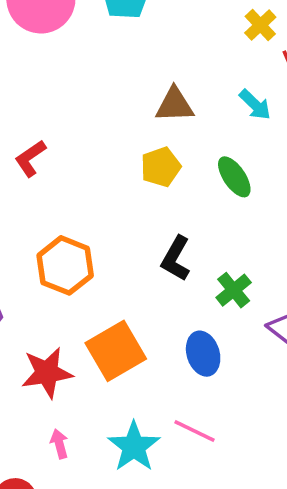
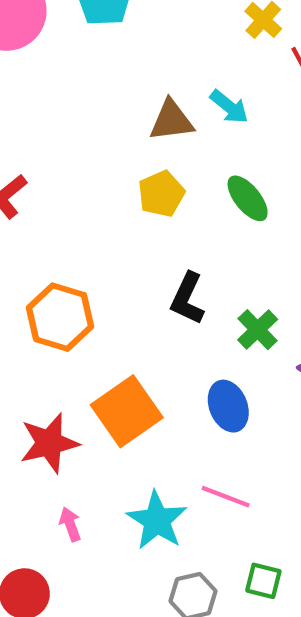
cyan arrow: (255, 105) -> (229, 107), moved

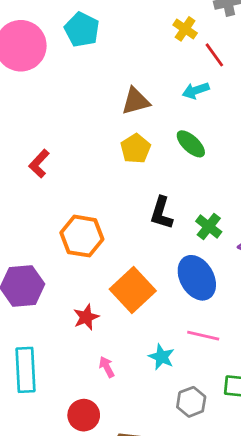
cyan arrow: (229, 107) -> (196, 90), moved, turned 130
blue ellipse: (228, 406) -> (197, 278), size x1.4
red star: (49, 443) -> (86, 317), size x0.7
cyan star: (157, 520) -> (162, 357), size x0.7

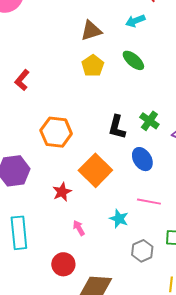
black L-shape: (161, 213) -> (117, 127), moved
blue ellipse: (197, 278) -> (142, 159), size x0.7

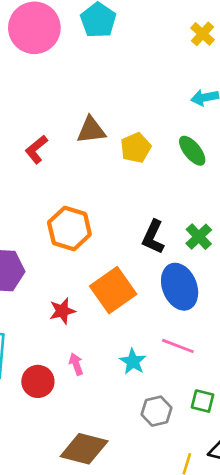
brown triangle: (91, 31) -> (91, 130), moved
blue ellipse: (142, 159) -> (180, 287), size x1.4
red circle: (63, 264) -> (38, 381), moved

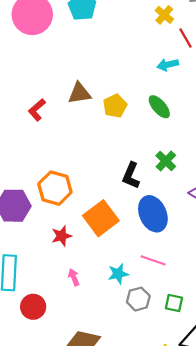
orange hexagon: (69, 228) -> (55, 188), moved
green cross: (199, 237) -> (166, 161), moved
cyan star: (133, 362) -> (118, 274), turned 30
red circle: (38, 381) -> (33, 307), moved
gray hexagon: (156, 411) -> (138, 299), moved

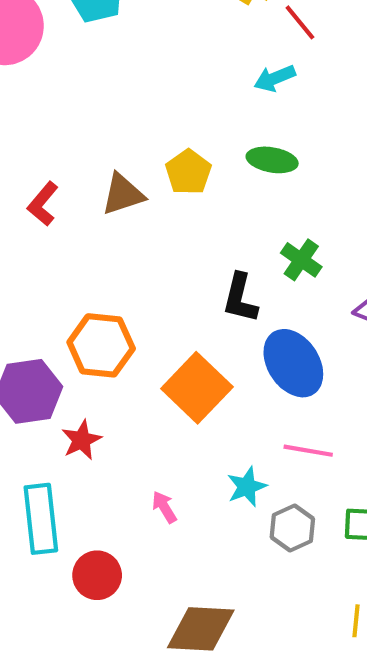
brown triangle: (79, 93) -> (123, 194), moved
green ellipse: (159, 107) -> (272, 160), turned -30
red star: (62, 236) -> (82, 440), moved

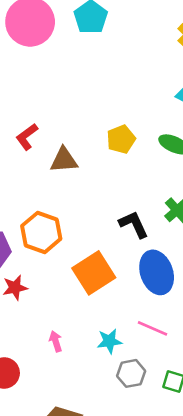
brown triangle: (123, 194) -> (64, 160), moved
black L-shape: (240, 298) -> (134, 224), turned 128

